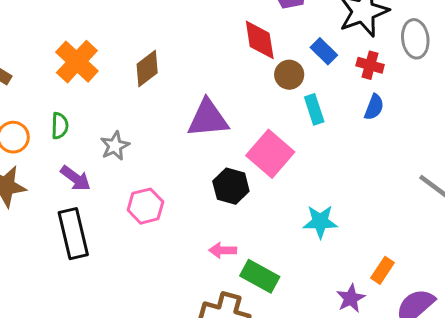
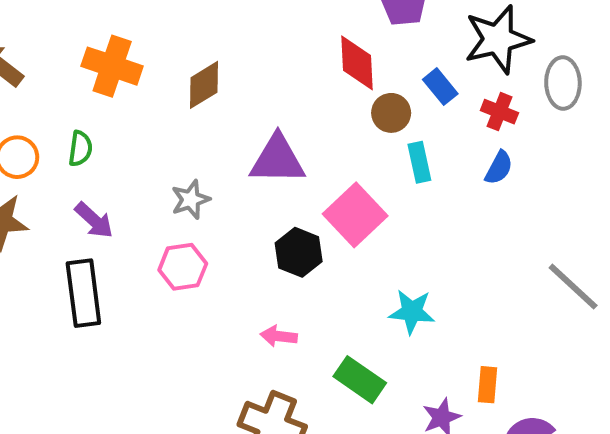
orange cross: (77, 62) -> (112, 66), turned -30
gray star: (115, 146) -> (191, 200), moved
orange rectangle: (383, 270) -> (487, 385), turned -35
green rectangle: (260, 276) -> (360, 380), moved

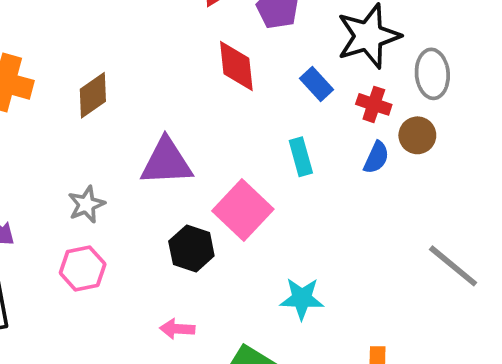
brown circle: (391, 113) -> (417, 135), moved

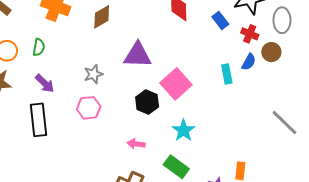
cyan rectangle: (301, 157) -> (227, 74), moved
cyan star: (302, 299) -> (183, 130), moved, turned 30

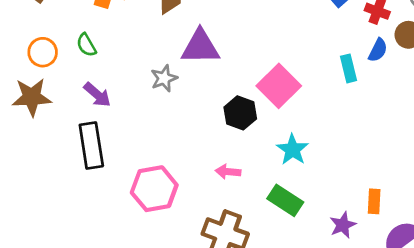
green semicircle: (39, 47) -> (86, 45), turned 144
purple triangle: (138, 55) -> (200, 47), moved
pink hexagon: (89, 108) -> (154, 189), moved, size x1.4

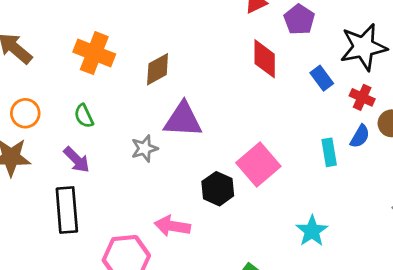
green semicircle: (86, 45) -> (84, 116), moved
cyan star: (293, 150) -> (312, 231), moved
pink arrow: (228, 172) -> (172, 226), moved, size x1.4

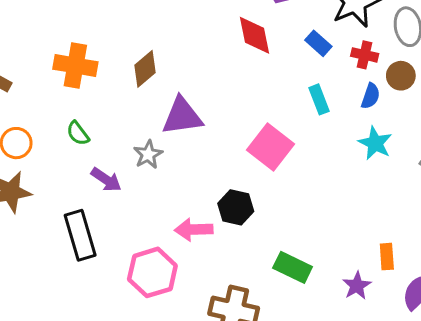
cyan rectangle: (329, 152) -> (319, 99), moved
purple arrow: (77, 160) -> (106, 180), moved
black hexagon: (218, 189) -> (236, 207), moved
cyan star: (312, 231) -> (375, 143), moved

